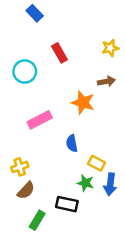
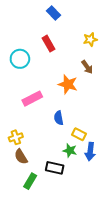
blue rectangle: (35, 13) -> (54, 13), moved
brown arrow: (106, 81) -> (87, 67), turned 64
brown semicircle: (26, 190) -> (21, 157), turned 105

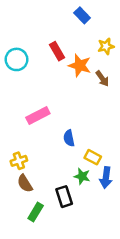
blue rectangle: (54, 13) -> (82, 15), moved
cyan circle: (20, 59) -> (16, 59), moved
orange star: (68, 84) -> (80, 65), moved
black rectangle: (55, 168) -> (64, 197), turned 60

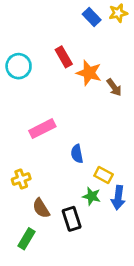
yellow star: (106, 46) -> (118, 13), moved
brown semicircle: (25, 183) -> (41, 208), moved
green rectangle: (36, 212) -> (26, 239), moved

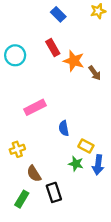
blue rectangle: (92, 17) -> (58, 14), moved
black rectangle: (72, 219) -> (54, 192), moved

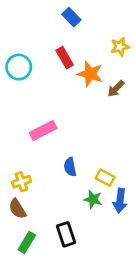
yellow star: (98, 11) -> (120, 47), moved
brown arrow: (95, 73) -> (116, 89), turned 80
blue semicircle: (64, 128) -> (70, 167), moved
brown semicircle: (34, 174) -> (17, 209), moved

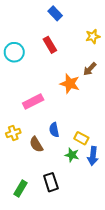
orange star: (90, 74) -> (70, 84), moved
yellow cross: (21, 182) -> (13, 133), moved
brown semicircle: (17, 209) -> (36, 144), moved

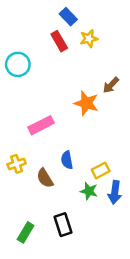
yellow star: (93, 36) -> (89, 39), moved
red rectangle: (50, 45) -> (59, 41), moved
yellow rectangle: (81, 138) -> (101, 170), turned -56

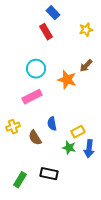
yellow star: (89, 39) -> (86, 30), moved
cyan circle: (18, 64) -> (36, 69), moved
black rectangle: (63, 225) -> (49, 174), turned -60

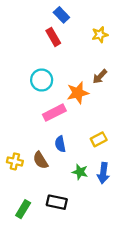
orange star: (67, 80) -> (78, 93), turned -30
pink rectangle: (32, 97) -> (54, 113), moved
yellow cross: (13, 127) -> (15, 161), moved, turned 32
yellow rectangle: (78, 132) -> (99, 139), moved

